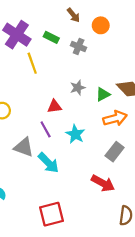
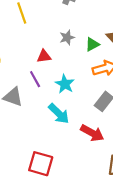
cyan arrow: (48, 163) -> (59, 114), moved
red square: (51, 214) -> (41, 164), turned 30

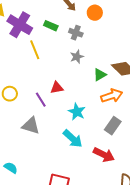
gray star: (67, 38) -> (77, 57), moved
purple line: (35, 79) -> (41, 100), moved

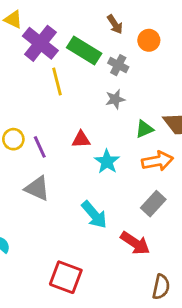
green rectangle: (51, 26) -> (84, 50), size x1.6
purple line: (41, 100) -> (40, 147), moved
cyan star: (77, 112) -> (107, 162), moved

